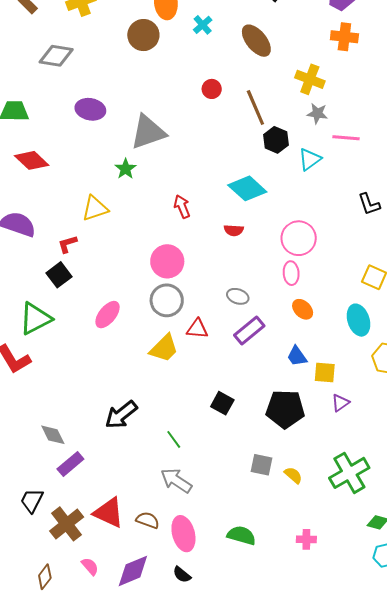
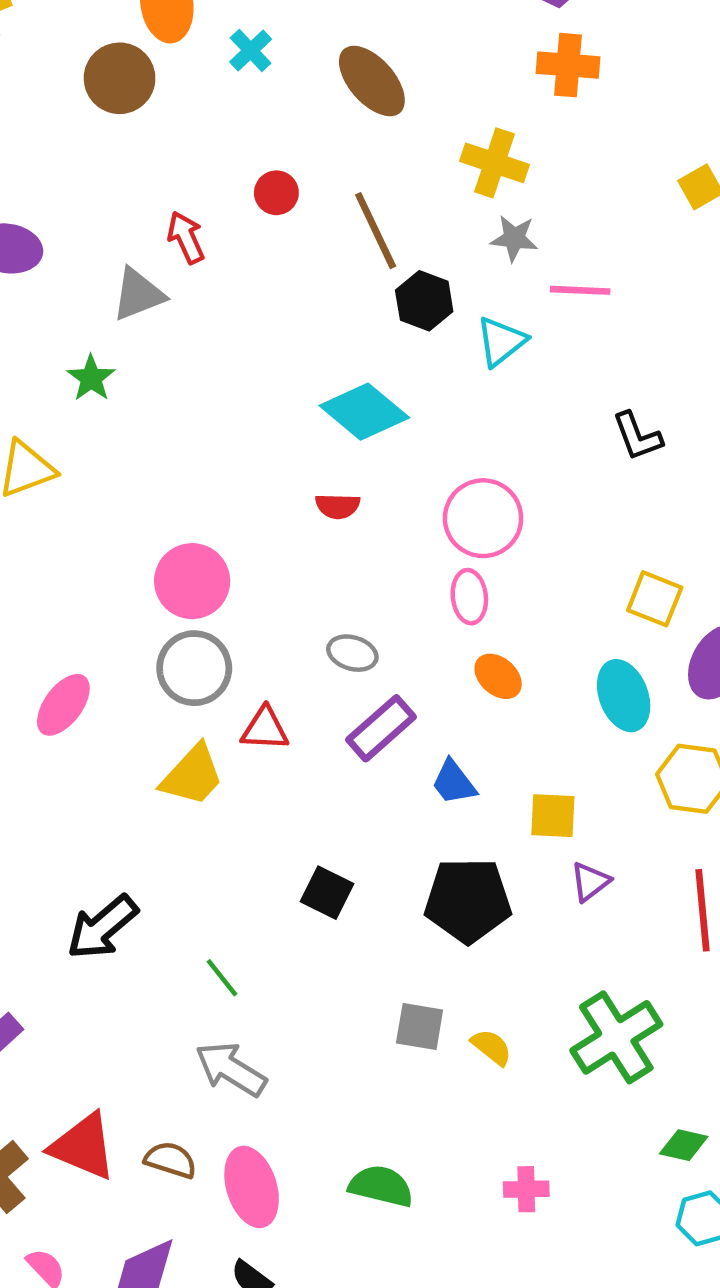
gray triangle: (148, 132) -> (138, 294), size x0.7
red arrow: (182, 207) -> (186, 237), moved
blue trapezoid: (297, 356) -> (454, 782), moved

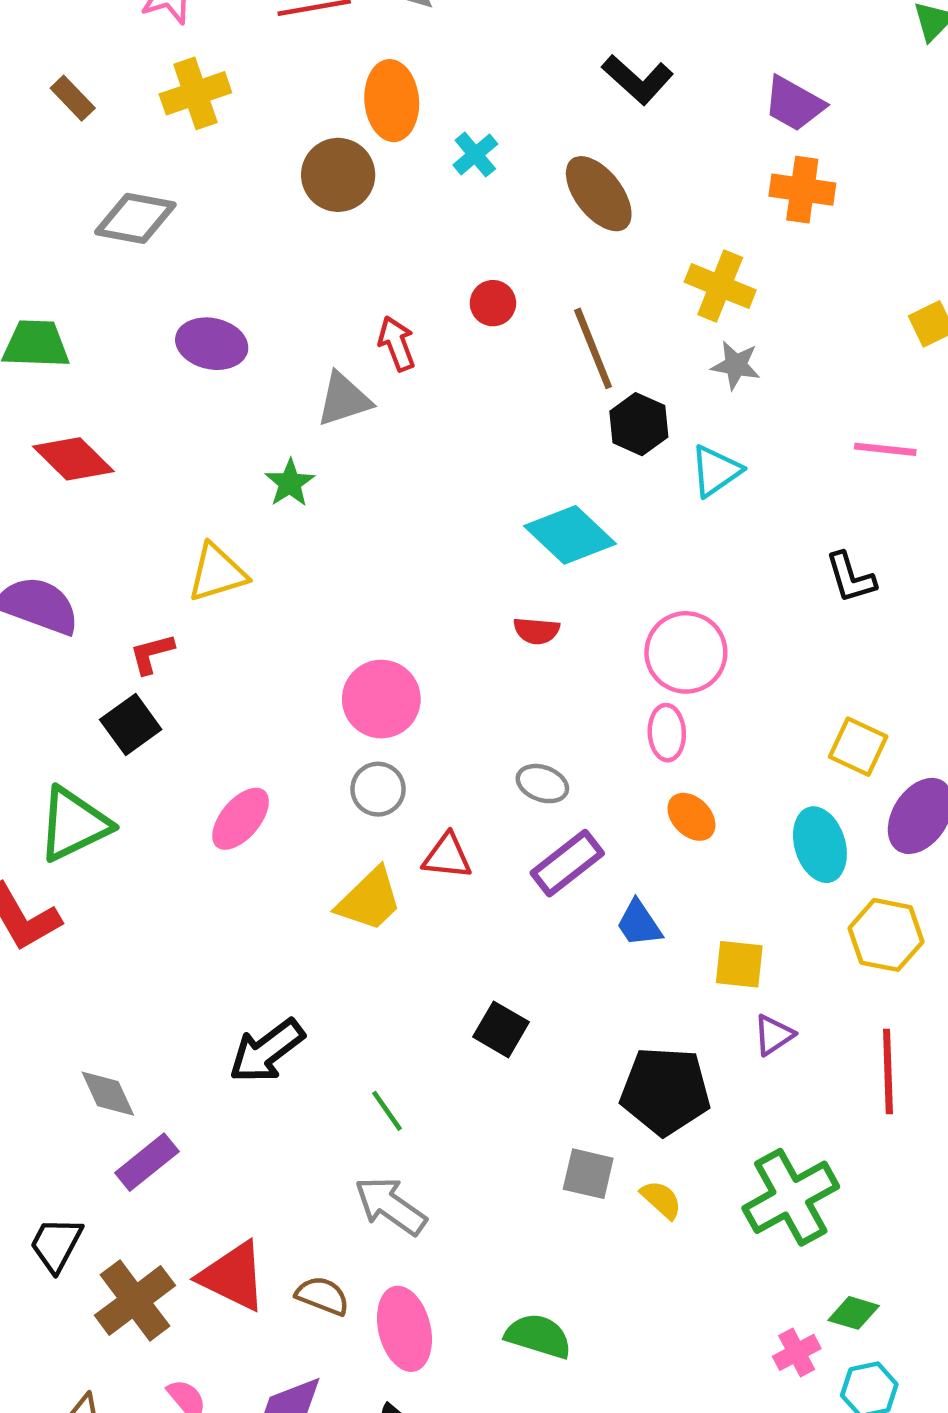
pink line: (580, 290) -> (885, 449), moved
gray circle: (194, 668) -> (378, 789), size x0.7
black pentagon: (468, 900) -> (665, 1091), moved
pink cross: (526, 1189) -> (797, 1352), moved, turned -30

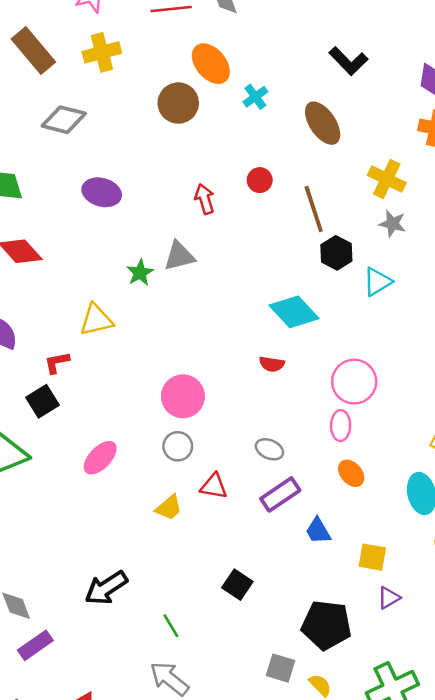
brown rectangle: (73, 98) -> (33, 50), size x1.8
orange ellipse: (392, 101) -> (211, 64), turned -39
gray triangle: (344, 399) -> (179, 256), moved
yellow trapezoid: (369, 900) -> (169, 508), size x0.7

